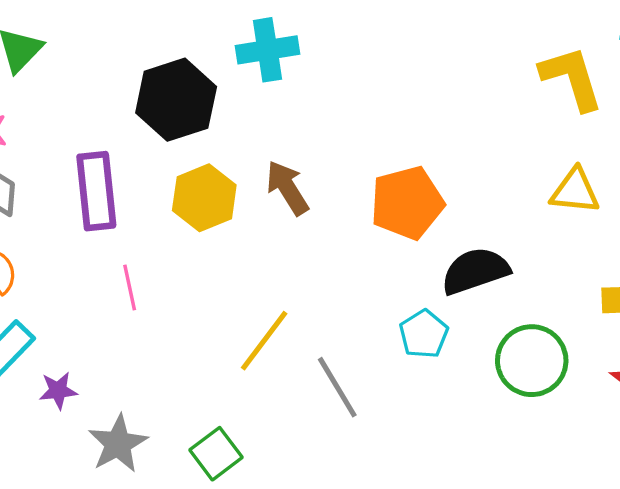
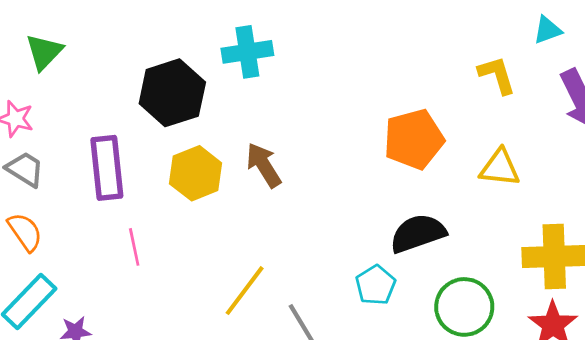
yellow L-shape: (572, 78) -> (497, 75), size x0.7
orange pentagon: (407, 203) -> (414, 139), moved

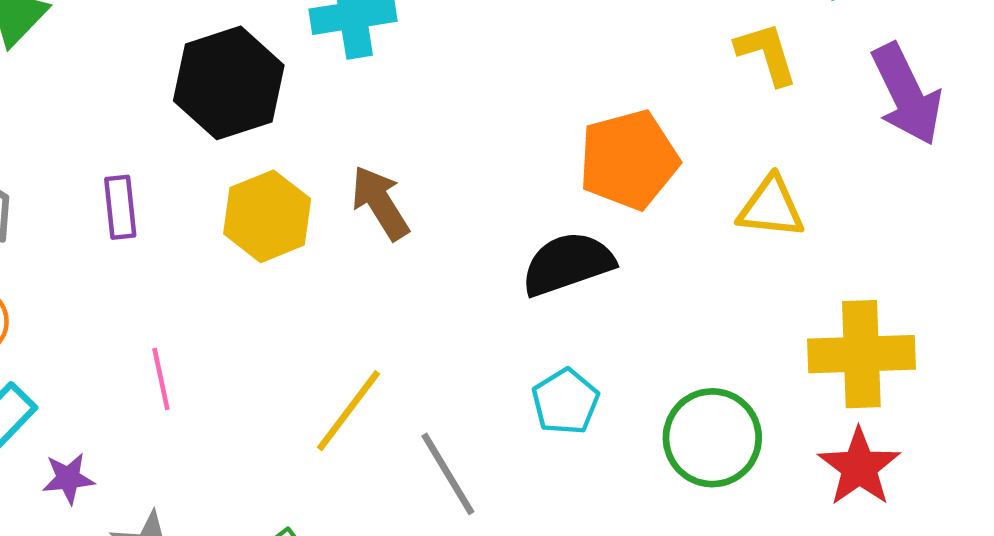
purple rectangle: (107, 168) -> (120, 207), size x0.6
black semicircle: (418, 233) -> (568, 264), moved
pink line: (134, 247) -> (161, 379), moved

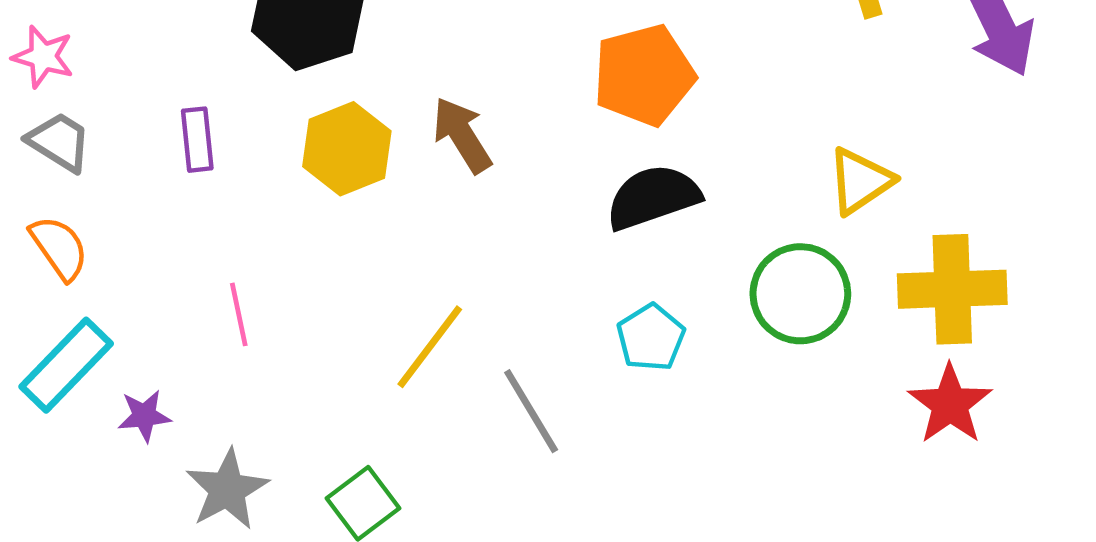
orange pentagon: (629, 160) -> (644, 75), moved
yellow triangle: (771, 207) -> (860, 181), moved, turned -40
green circle: (712, 438) -> (800, 294), moved

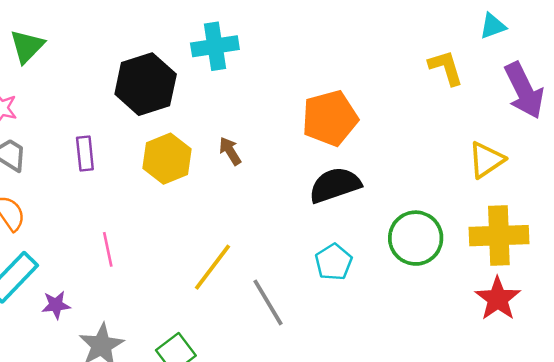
brown arrow: (462, 135) -> (230, 151), size x0.7
yellow triangle: (860, 181) -> (486, 160), moved

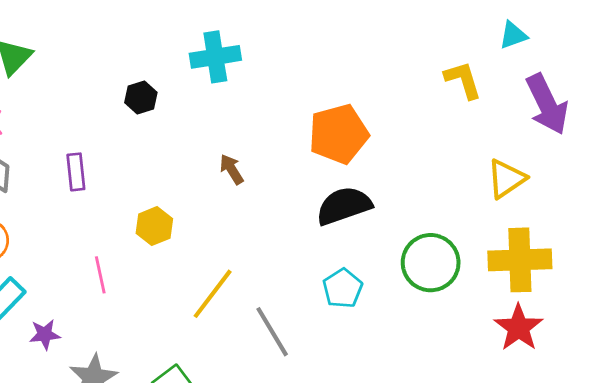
black hexagon: (146, 84) -> (141, 97), size x0.5
yellow hexagon: (167, 159) -> (154, 226), moved, size x0.7

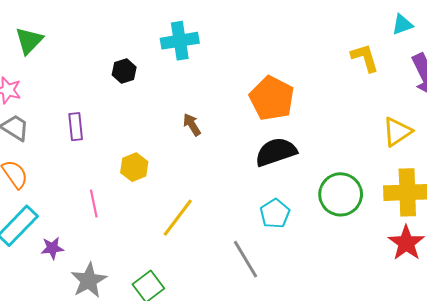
orange pentagon: (339, 134) -> (272, 98), turned -30
gray line: (272, 332) -> (246, 259), moved

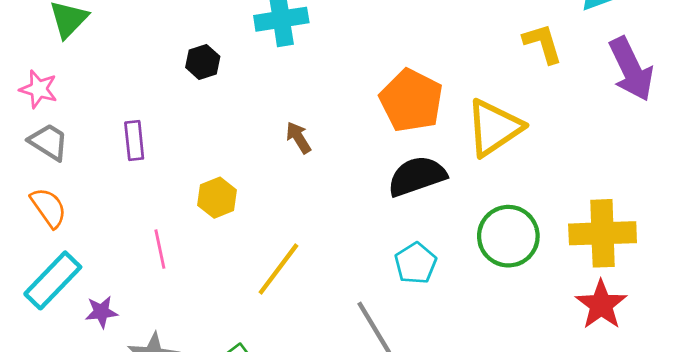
yellow triangle: (397, 132) -> (494, 128), moved, size x1.4

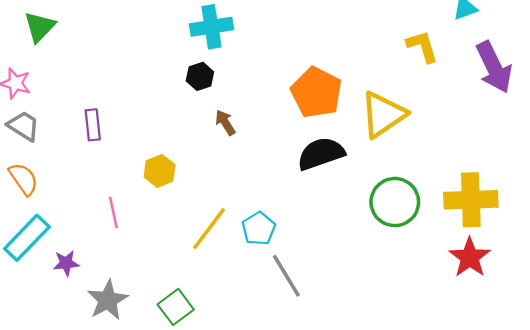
black hexagon: (203, 62) -> (200, 76), moved
cyan pentagon: (416, 263) -> (259, 229), moved

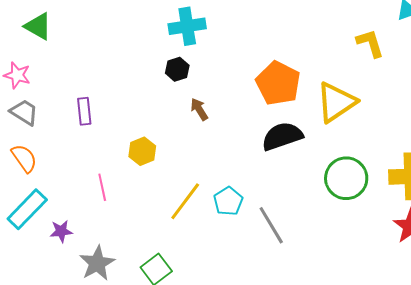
green triangle: (40, 27) -> (38, 26), turned -44
gray line: (286, 276) -> (271, 225), moved

